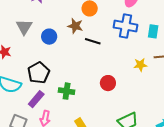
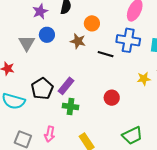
blue circle: (49, 37) -> (47, 35), moved
black line: (93, 41) -> (106, 54), moved
purple rectangle: (36, 99) -> (66, 86), moved

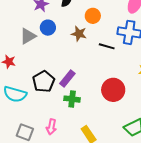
gray triangle: (27, 43) -> (28, 36), turned 30
red circle: (112, 98) -> (113, 90), size x1.5

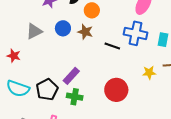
orange circle: (93, 16) -> (92, 10), moved
blue circle: (48, 28) -> (63, 28), moved
black pentagon: (44, 81) -> (47, 90), moved

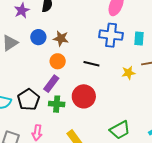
orange circle: (92, 10) -> (58, 61), moved
black line: (112, 46) -> (91, 64), moved
red circle: (116, 90) -> (84, 96), moved

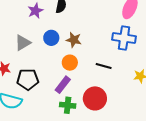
black pentagon: (29, 100) -> (28, 79), moved, turned 30

